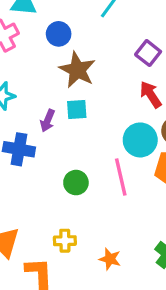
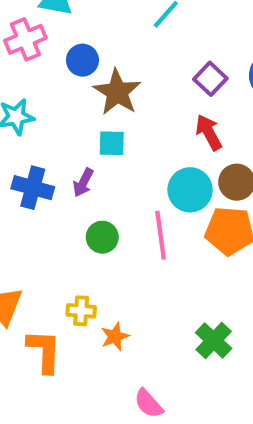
blue circle: (59, 34) -> (82, 60), moved
purple arrow: (48, 121) -> (83, 183), moved
orange star: (110, 259) -> (115, 336), moved, turned 30

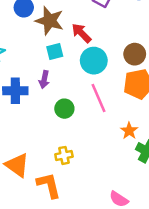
red arrow: (209, 132) -> (81, 33), moved
cyan circle: (190, 190) -> (94, 61), moved
orange star: (115, 336) -> (129, 131), moved

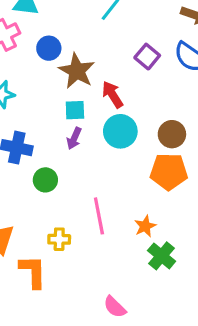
purple arrow: (44, 79) -> (74, 138), moved
pink line: (98, 98) -> (99, 216), moved
green circle: (64, 109) -> (45, 180), moved

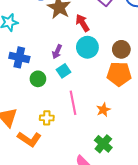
cyan square: (75, 110) -> (64, 71), moved, turned -32
green cross: (162, 256) -> (103, 144), moved
orange L-shape: (33, 272) -> (29, 139), turned 125

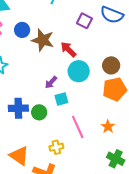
purple arrow: (57, 52) -> (51, 82), turned 32
blue cross: (19, 57) -> (18, 108), moved
cyan square: (64, 71) -> (61, 99), turned 32

